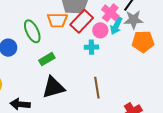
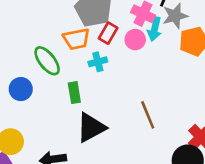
red rectangle: (82, 21) -> (108, 33), size x0.7
cyan cross: (91, 47) -> (98, 62), moved
green rectangle: (47, 59) -> (74, 93), turned -56

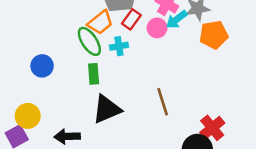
cyan arrow: (155, 29) -> (177, 19), turned 35
orange trapezoid: (76, 39) -> (100, 22), turned -32
green ellipse: (47, 61) -> (89, 41), moved

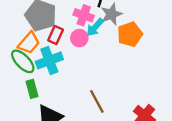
cyan cross: (119, 46) -> (49, 60), size x1.6

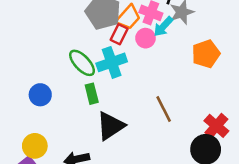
orange pentagon: (130, 34) -> (206, 54), moved
orange trapezoid: (29, 43) -> (128, 17), moved

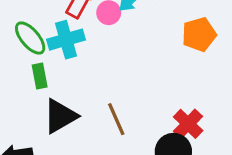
orange pentagon: (206, 54) -> (199, 34), moved
brown line: (164, 109) -> (116, 119), moved

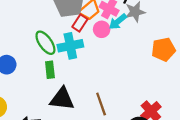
black triangle: (60, 116) -> (62, 99), turned 32

